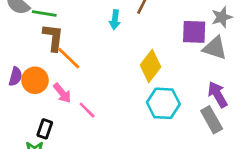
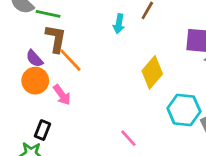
purple semicircle: (15, 76) -> (34, 59), moved, turned 120
cyan hexagon: (163, 103) -> (184, 110), moved
pink line: (87, 110) -> (128, 138), moved

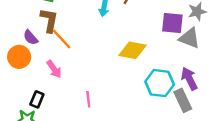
yellow diamond: (152, 72) -> (132, 50), turned 60
orange circle: (35, 81) -> (19, 57), moved
pink line: (128, 138) -> (88, 99), moved, turned 35

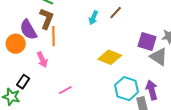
purple semicircle: (31, 37) -> (28, 30), size x1.5
orange line: (62, 39) -> (54, 36), turned 30
pink line: (88, 99) -> (65, 90), turned 56

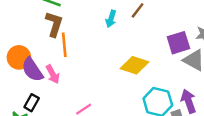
purple semicircle: (28, 30) -> (32, 70), moved
purple square: (147, 41) -> (178, 43), turned -30

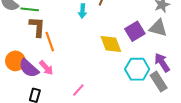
purple square: (178, 43) -> (135, 31), moved
yellow diamond: (135, 65) -> (111, 44), turned 65

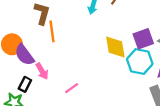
pink arrow: (46, 68) -> (42, 71), moved
cyan hexagon: (137, 69) -> (140, 62), moved

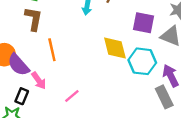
orange line: (52, 31) -> (52, 50), moved
purple square: (143, 39) -> (143, 23), moved, turned 36

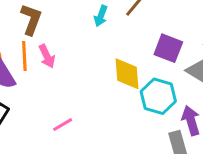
orange line: (52, 50) -> (24, 56), moved
pink arrow: (39, 81) -> (47, 56), moved

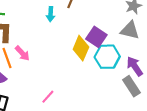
purple square: (168, 48) -> (96, 37), moved, turned 30
yellow diamond: (127, 74) -> (81, 48), turned 45

